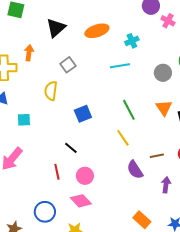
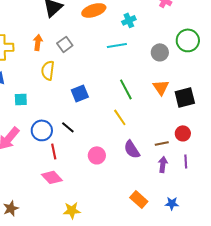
orange arrow: (29, 53) -> (38, 42), moved
brown line: (157, 156) -> (162, 143), moved
pink circle: (85, 176) -> (97, 155), moved
pink diamond: (81, 201) -> (52, 177), moved
blue circle: (45, 212) -> (42, 130), moved

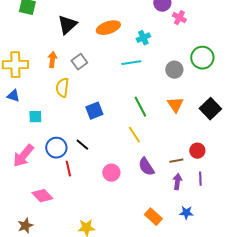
black square: (185, 97) -> (210, 109), moved, turned -30
pink diamond: (52, 177) -> (42, 196), moved
blue star: (172, 203) -> (186, 213), moved

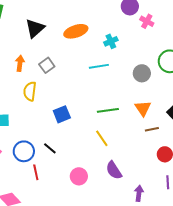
green line: (140, 107) -> (108, 110), turned -70
brown line: (176, 161) -> (152, 129), moved
purple arrow: (177, 182) -> (139, 193), moved

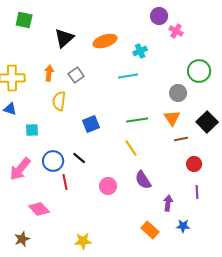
gray circle: (142, 73) -> (178, 93), moved

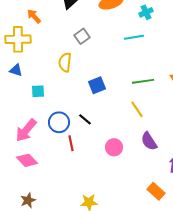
orange arrow: (49, 73) -> (34, 16), moved, turned -49
pink diamond: (39, 209) -> (27, 160), moved

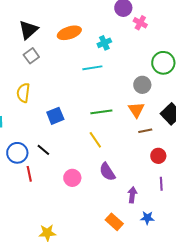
gray square: (82, 36) -> (31, 56), moved

